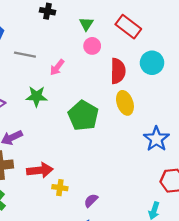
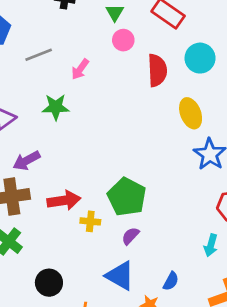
gray line: (25, 55) -> (39, 55), turned -30
yellow ellipse: (125, 103) -> (191, 113), moved
green pentagon: (83, 116) -> (127, 197), moved

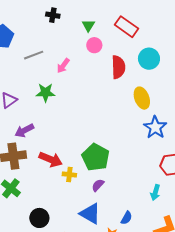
red arrow: (64, 200) -> (51, 159), turned 30

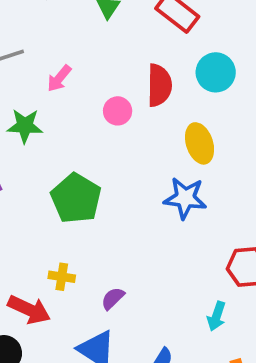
pink circle: (94, 45) -> (118, 111), moved
blue star: (155, 127) -> (185, 198), moved, turned -30
green pentagon: (96, 157) -> (76, 198), moved
red arrow: (51, 159) -> (29, 310), moved

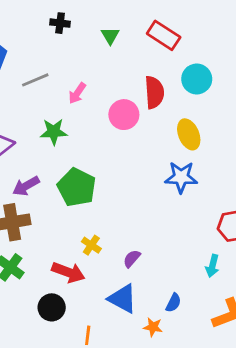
pink circle: (118, 111) -> (124, 115), size x1.4
green pentagon: (76, 198) -> (77, 187), moved
yellow cross: (62, 277) -> (91, 245), turned 30

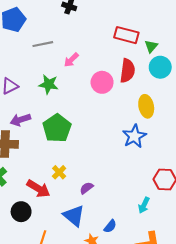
red rectangle: (164, 35) -> (126, 35), moved, turned -30
green triangle: (110, 36) -> (151, 46), moved
blue star: (181, 177) -> (134, 136), turned 30

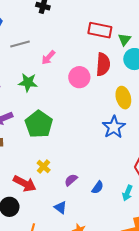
blue triangle: (74, 216) -> (60, 207), size x0.6
blue semicircle: (110, 226) -> (98, 187), moved

